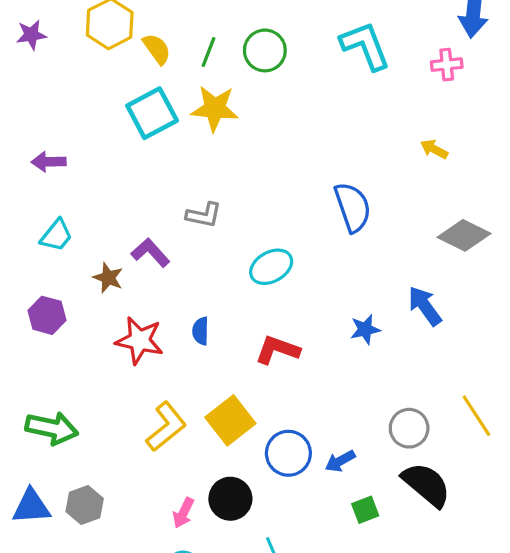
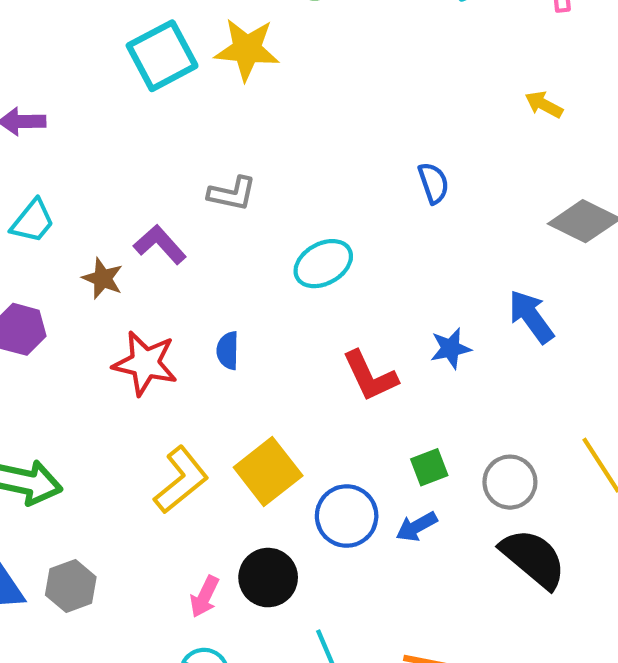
blue semicircle: (353, 207) -> (434, 183), size x0.6
red L-shape: (277, 350) -> (370, 376), moved, turned -135
green square: (365, 510) -> (429, 467), moved

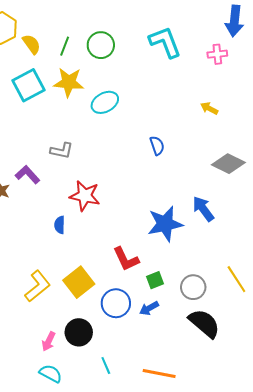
cyan ellipse: (323, 264) -> (105, 102), moved
blue star: (451, 348) -> (165, 224), size x1.8
red star: (145, 363) -> (85, 196), moved
red L-shape: (370, 376) -> (126, 259), moved

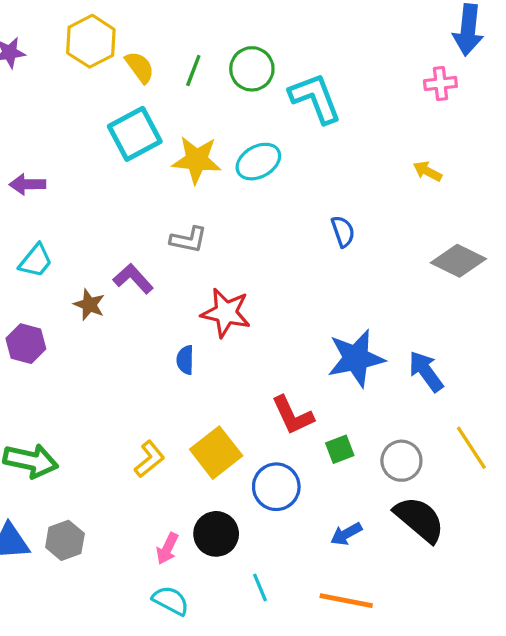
cyan L-shape: (165, 42) -> (315, 98), moved
yellow star: (69, 82) -> (197, 160), moved
blue arrow: (203, 209) -> (426, 371), moved
yellow L-shape: (38, 286) -> (149, 459), size x0.7
blue arrow: (149, 308) -> (346, 534), moved

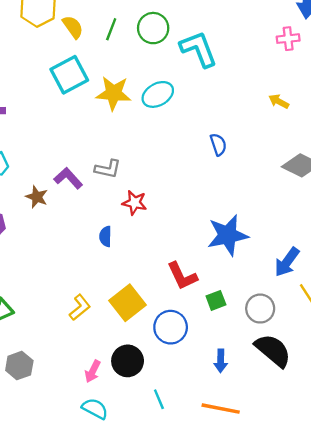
gray L-shape: (188, 240) -> (108, 169), moved
red star: (226, 313) -> (135, 203), size x0.7
blue arrow: (426, 371) -> (287, 262), moved, turned -108
blue arrow: (346, 534) -> (221, 361), turned -60

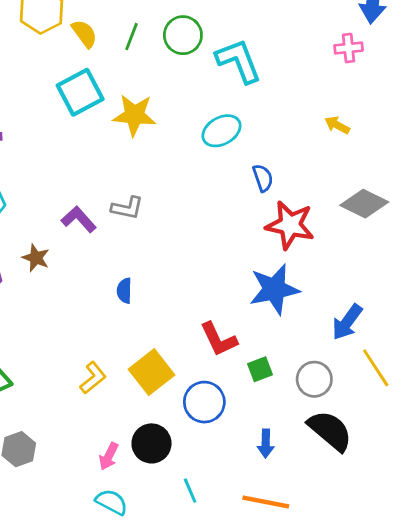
cyan ellipse: (158, 94) -> (221, 131), moved
brown star: (37, 197) -> (36, 258), moved
red star: (135, 203) -> (290, 225), moved, size x1.6

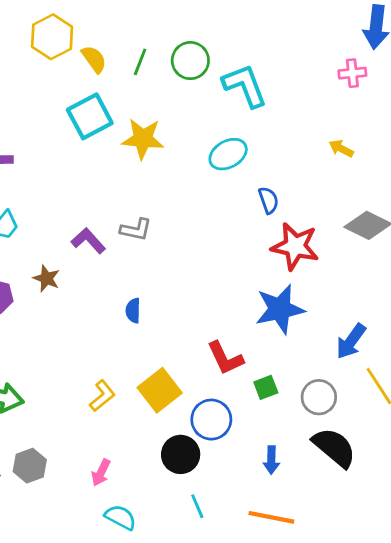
black circle: (152, 443) -> (181, 454), moved
pink arrow: (109, 456) -> (101, 473), moved

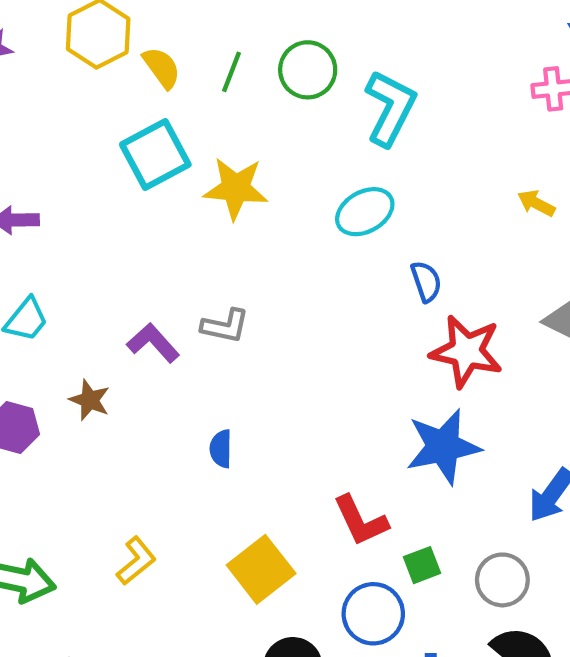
cyan L-shape: (245, 86) -> (390, 108), turned 48
yellow L-shape: (102, 396) -> (136, 561), moved
blue circle: (211, 420) -> (373, 614), moved

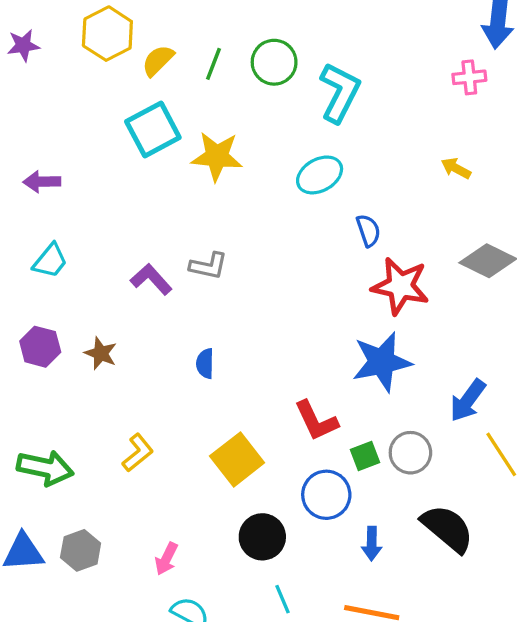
yellow semicircle: (162, 68) -> (158, 61), turned -99
brown star: (90, 400) -> (101, 353), moved
gray circle: (502, 580) -> (410, 453), moved

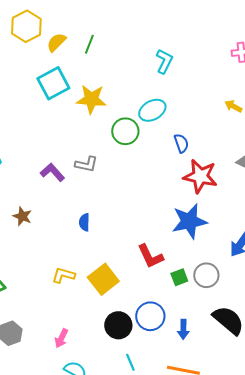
green circle: (274, 62) -> (125, 131), moved
cyan L-shape: (340, 92) -> (164, 61), size x0.7
yellow L-shape: (138, 453) -> (63, 275), moved, turned -125
blue circle: (326, 495) -> (150, 316), moved

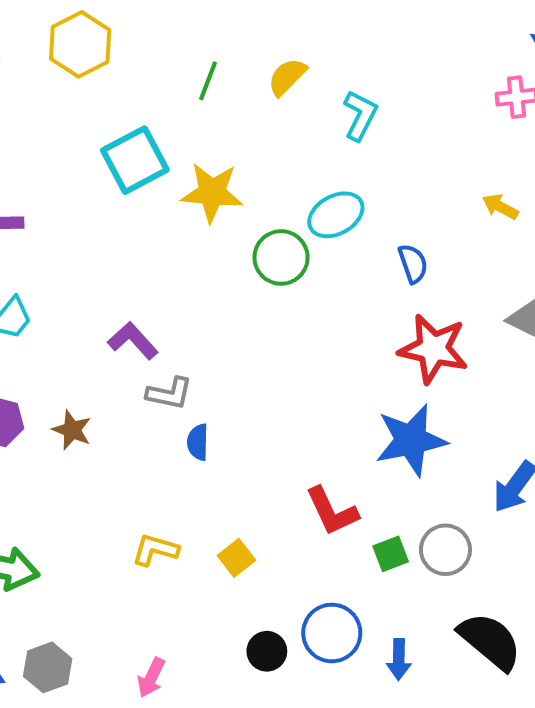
yellow semicircle: (56, 42) -> (287, 77), moved
blue semicircle: (181, 143) -> (413, 264), moved
gray L-shape: (86, 164) -> (169, 393), moved
yellow square: (103, 279) -> (236, 558), size x0.6
black circle: (118, 325) -> (267, 651), size x0.7

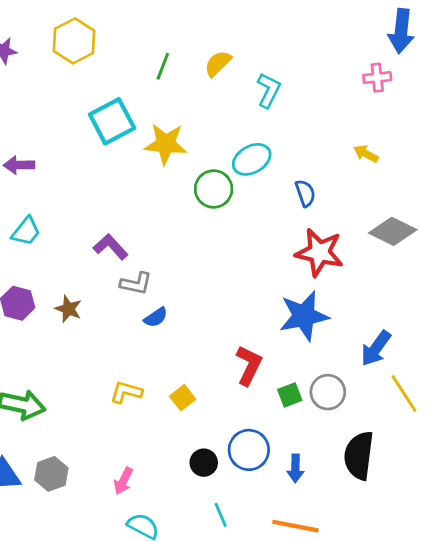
blue semicircle: (198, 442) -> (156, 317), turned -125
red L-shape: (332, 511) -> (249, 365), turned -129
black semicircle: (490, 641) -> (359, 456), turned -123

